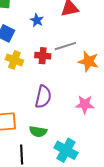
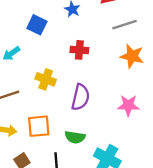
gray line: (65, 46) -> (124, 25), moved
yellow cross: (14, 60) -> (46, 79), moved

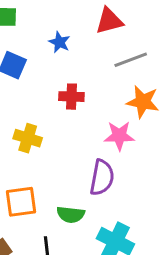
purple semicircle: (80, 97) -> (102, 177), moved
pink star: (128, 105) -> (119, 136), moved

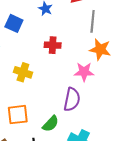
gray line: (131, 60) -> (93, 21), turned -65
green semicircle: (71, 215) -> (51, 124), turned -54

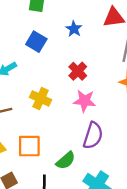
red cross: (53, 45) -> (78, 71), turned 35
pink star: (84, 72) -> (85, 101), moved

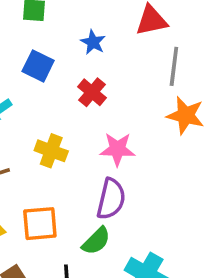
red cross: (78, 71) -> (92, 92), moved
purple semicircle: (93, 136) -> (111, 199), moved

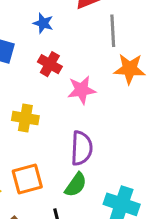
pink star: (117, 149) -> (82, 90), moved

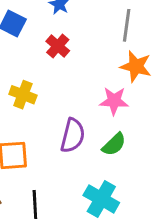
pink star: (82, 90) -> (114, 101), moved
green semicircle: (76, 185) -> (114, 144), moved

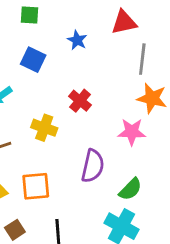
red cross: (58, 46) -> (80, 101), moved
green semicircle: (114, 144) -> (130, 189), moved

